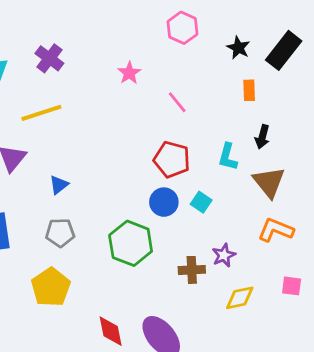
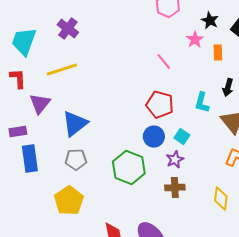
pink star: (129, 73) -> (195, 40), moved
blue triangle: (59, 185) -> (75, 124), size x1.8
purple star: (224, 255) -> (175, 160), moved
yellow diamond: (240, 298) -> (221, 198), moved, turned -70

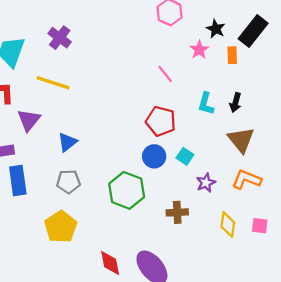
orange rectangle: (218, 52) -> (232, 55), moved
yellow line: (62, 70) -> (53, 83), turned 36
cyan L-shape: (202, 102) -> (206, 104), moved
blue triangle: (75, 124) -> (67, 142), size x0.7
purple star: (175, 160) -> (206, 183), moved

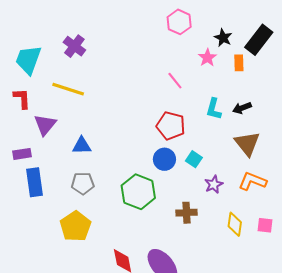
black arrow: (236, 102) -> (242, 108), turned 54
blue triangle: (67, 142) -> (82, 146), turned 36

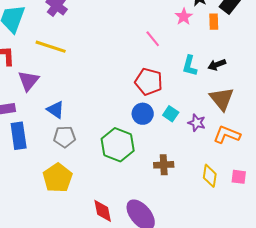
blue triangle: (82, 146) -> (56, 110), moved, turned 36
purple star: (214, 184) -> (197, 123), moved, turned -30

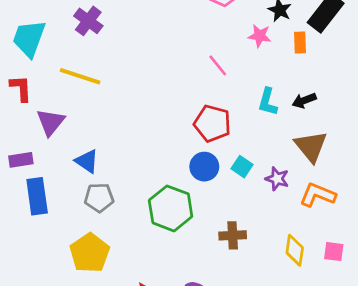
pink star: (184, 17) -> (260, 36), turned -30

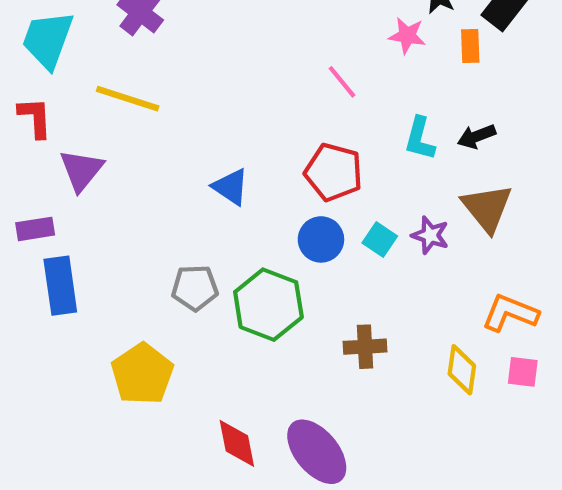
blue triangle: (87, 161) -> (231, 187), moved
purple star: (277, 179) -> (430, 235), moved
orange L-shape: (318, 195) -> (510, 313), moved
gray pentagon: (99, 198) -> (195, 288), moved

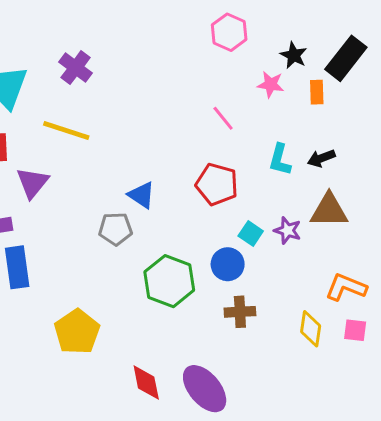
brown triangle: (487, 208) -> (329, 210), turned -51
blue circle: (321, 239) -> (228, 264), moved
gray pentagon: (195, 288) -> (115, 229), moved

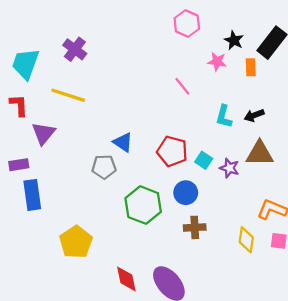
red pentagon: (217, 184) -> (172, 151), moved
cyan square: (251, 233) -> (204, 160), moved

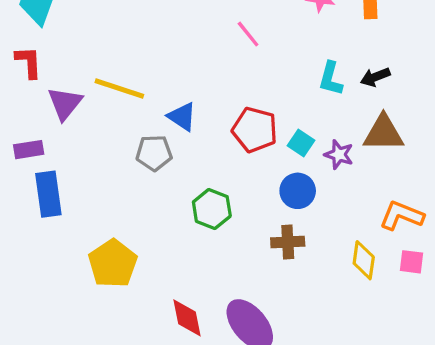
pink line: (182, 86) -> (248, 34), moved
yellow line: (68, 95) -> (119, 89), moved
blue circle: (186, 193) -> (298, 191), moved
green hexagon: (143, 205) -> (212, 209), size x0.7

